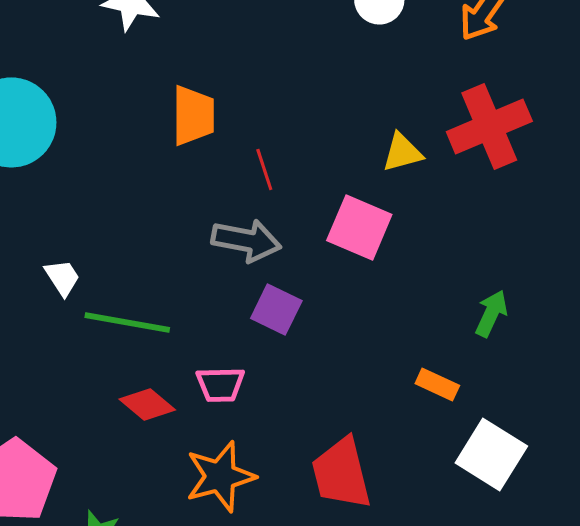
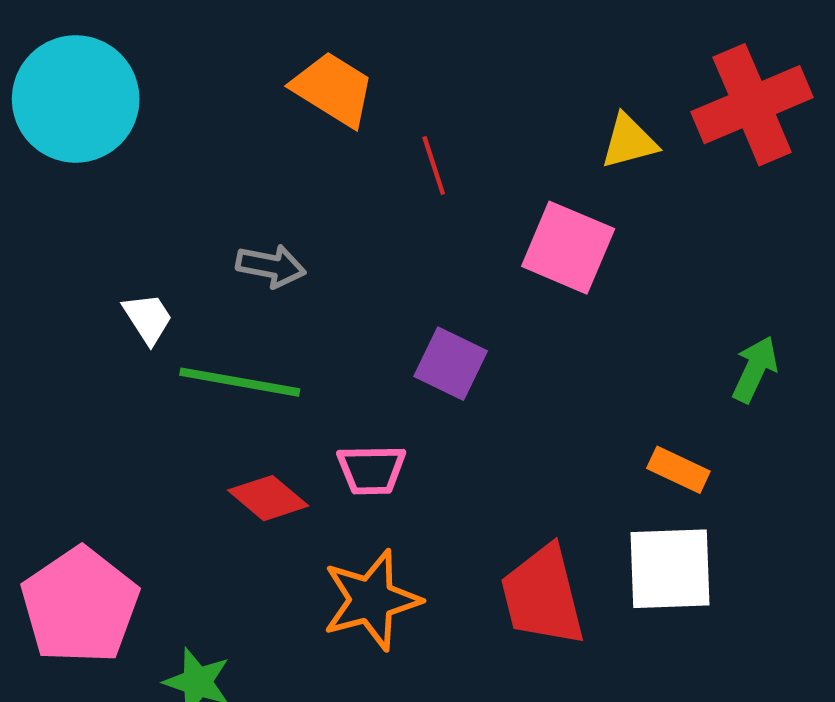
orange trapezoid: (193, 115) -> (333, 89), turned -58
gray arrow: (246, 240) -> (271, 266), moved, size x0.7
white square: (491, 454) -> (670, 569), moved, turned -34

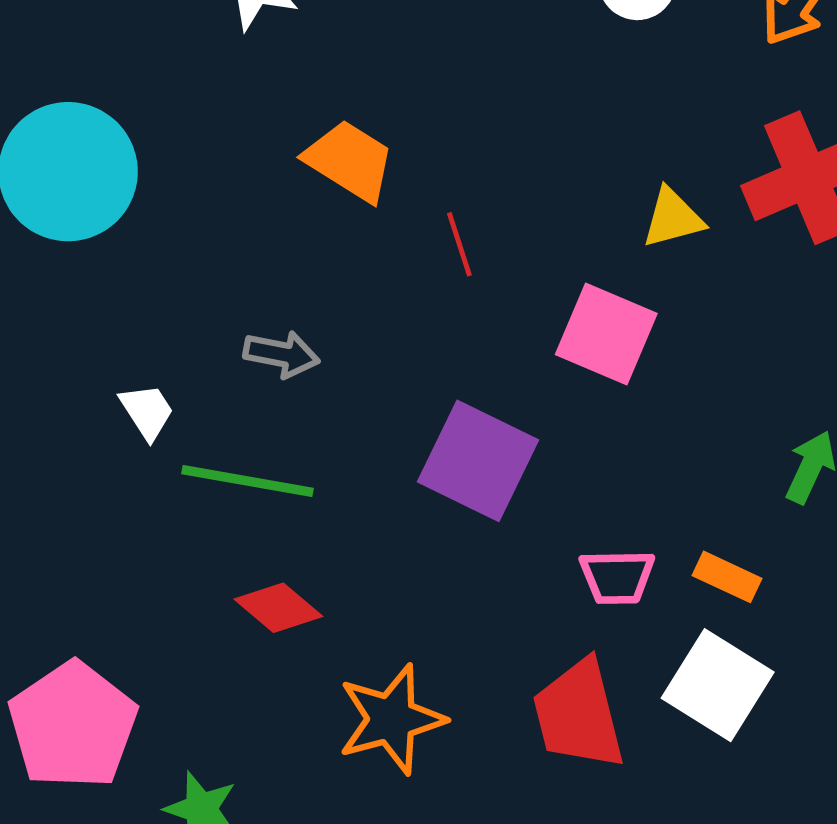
purple square: (451, 364) -> (478, 461), size x1.5
pink trapezoid: (371, 470) -> (617, 577), moved
white square: (670, 569) -> (718, 685), turned 34

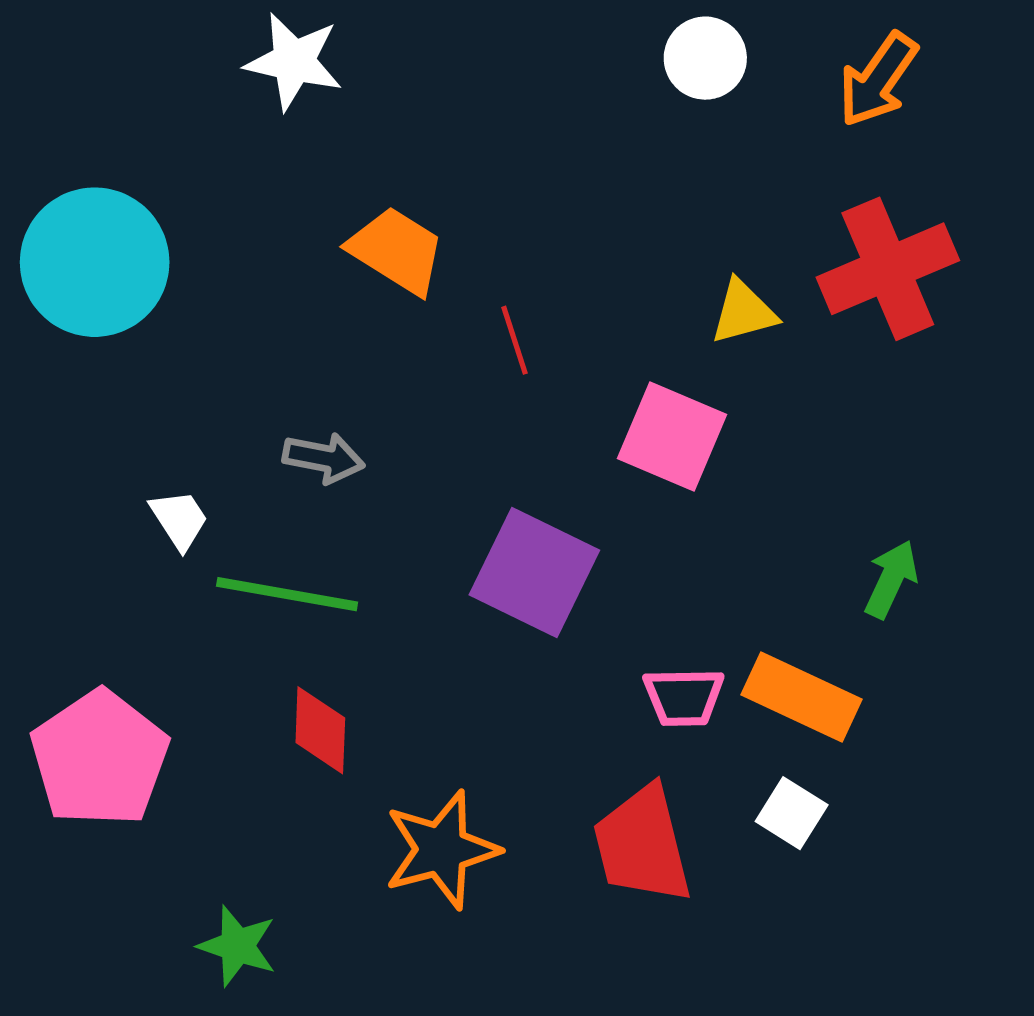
orange rectangle: (727, 577) -> (802, 697), size x1.6
red diamond: (278, 608) -> (320, 730), turned 52
white square: (718, 685) -> (792, 813), size x0.6
pink pentagon: (73, 725) -> (100, 758), moved

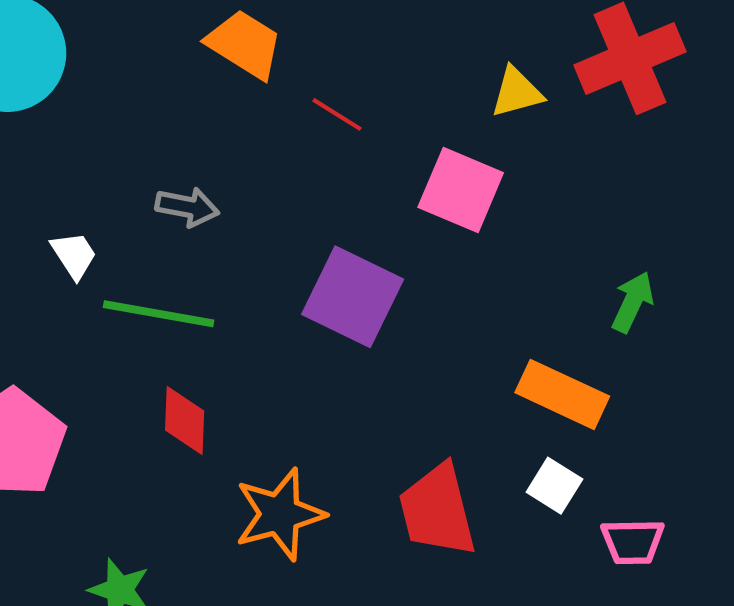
red line: (514, 340) -> (337, 114), turned -40
pink trapezoid: (684, 697) -> (633, 542), moved

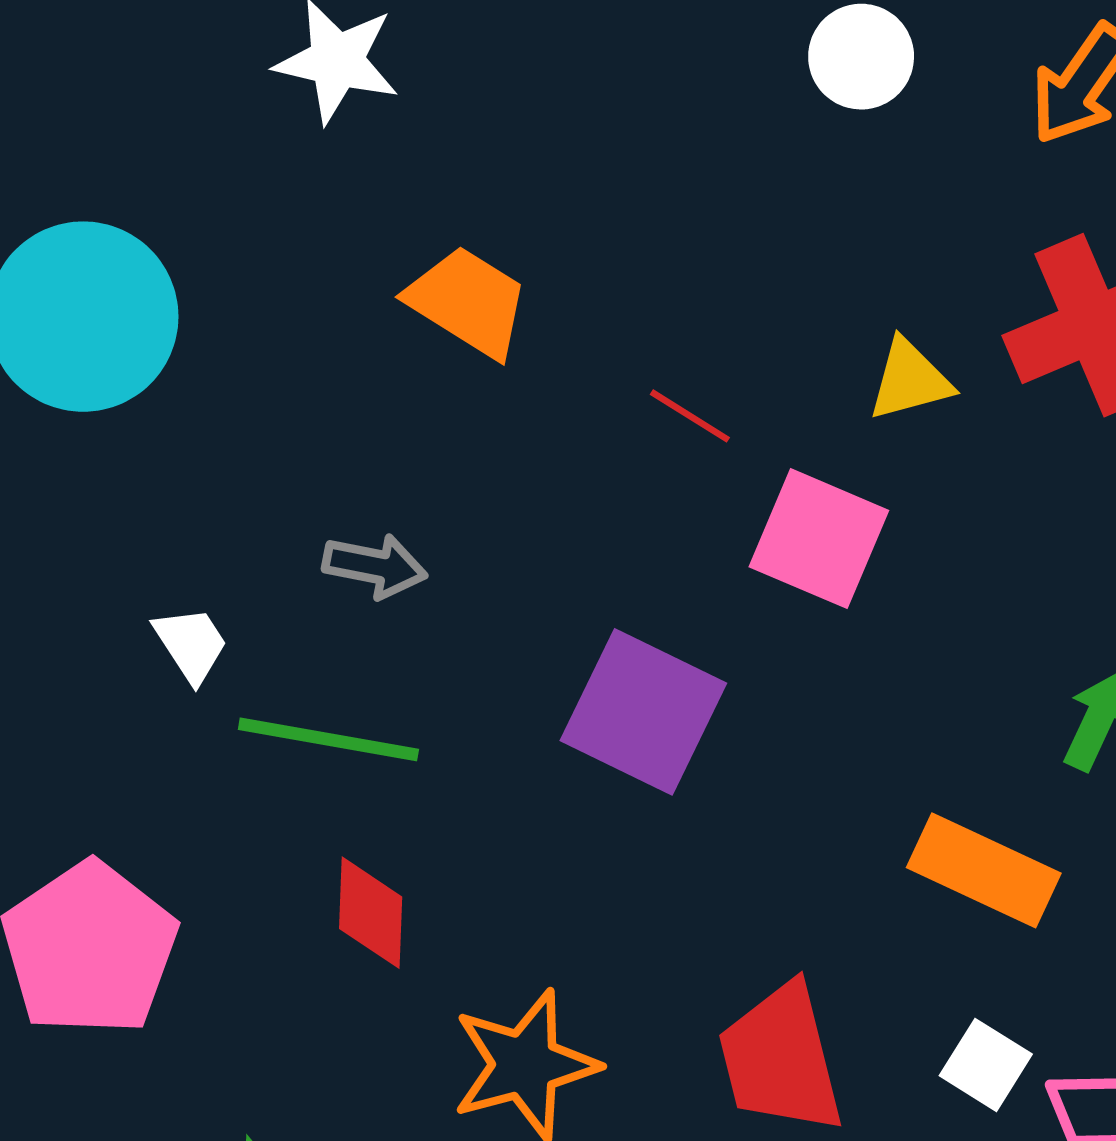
red line: (337, 114) -> (690, 416), moved
white square: (554, 486) -> (986, 1065), moved

